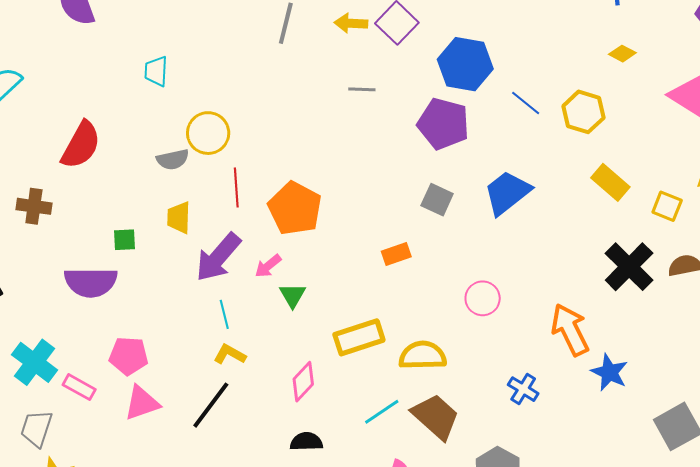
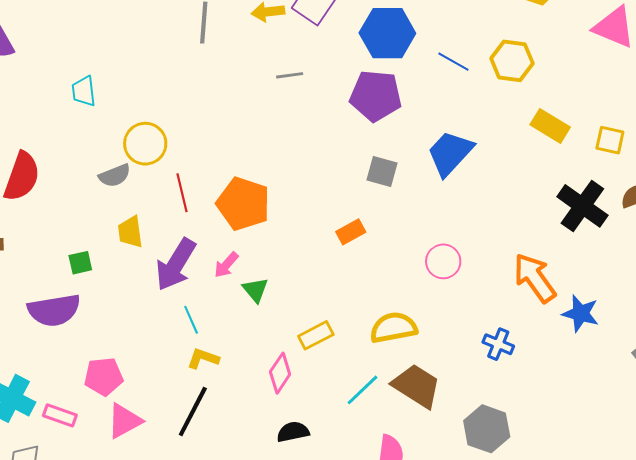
yellow rectangle: (359, 337) -> (316, 335), moved, size x0.7

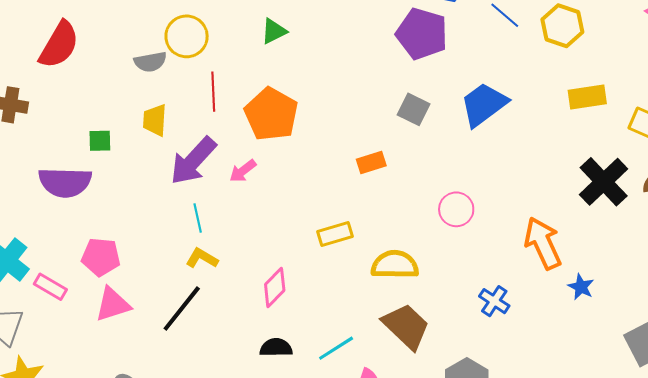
yellow rectangle: (550, 126) -> (587, 97), turned -51
green triangle: (255, 290) -> (274, 31), moved, turned 32
blue star: (581, 313) -> (581, 287), size x0.7
yellow rectangle: (316, 335) -> (335, 234), moved
cyan line: (363, 390) -> (336, 348), moved

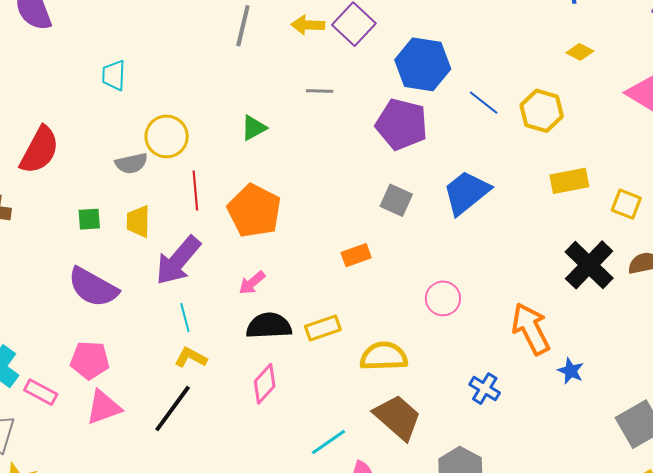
green square: (100, 141) -> (89, 219), moved
pink arrow: (243, 171) -> (252, 283), moved
purple semicircle: (65, 182) -> (93, 287), moved, turned 30
black semicircle: (276, 348) -> (269, 326), moved, size x1.4

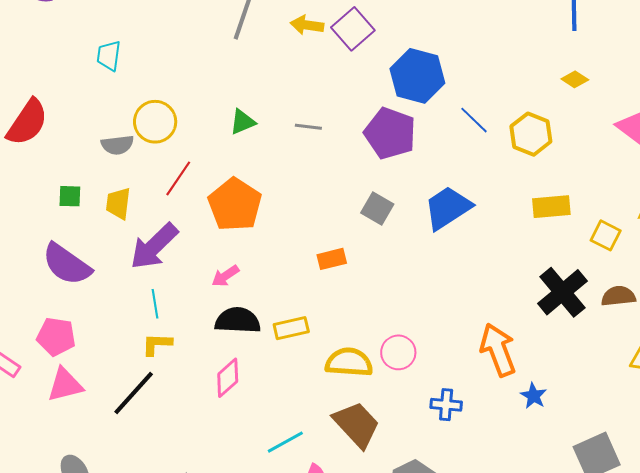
gray line: (320, 91) -> (308, 127), moved
red line: (195, 191) -> (178, 178), turned 33
pink circle: (443, 298) -> (398, 352), moved
yellow L-shape: (191, 358) -> (157, 344), turned -32
blue cross: (485, 389) -> (446, 405), turned -32

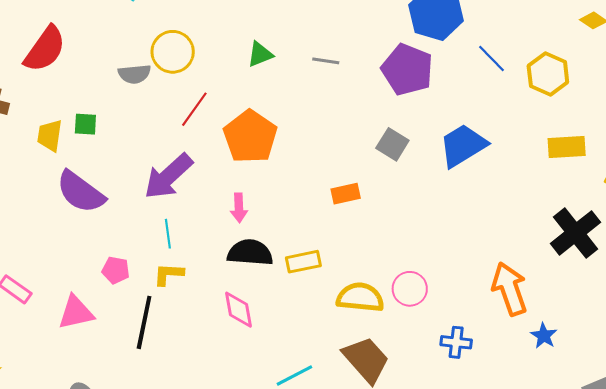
yellow trapezoid: (118, 203) -> (50, 135), moved
pink arrow: (225, 276) -> (239, 208), turned -60
pink pentagon: (56, 337) -> (116, 270), moved, size x0.7
pink diamond: (228, 378) -> (239, 310), turned -60
black line: (134, 393) -> (144, 322), turned -32

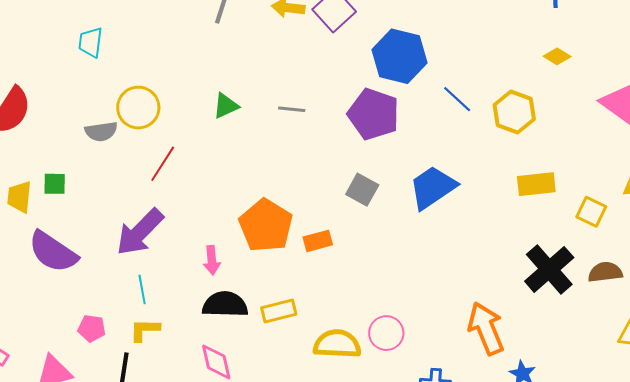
orange pentagon: (250, 137) -> (266, 226), moved

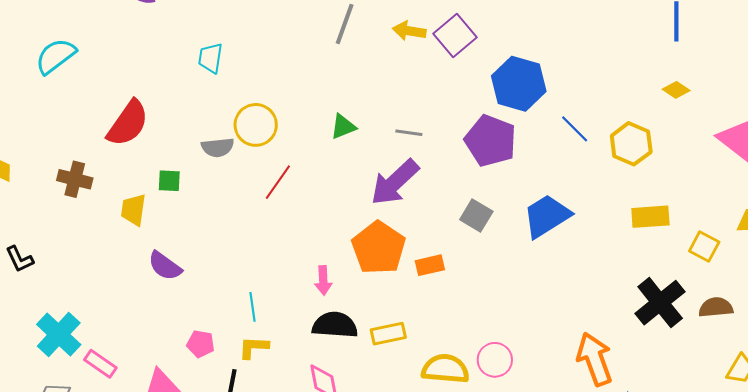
green square: (55, 184) -> (169, 181), moved
purple arrow: (140, 232) -> (395, 182), moved
purple semicircle: (53, 252) -> (165, 266), size x0.7

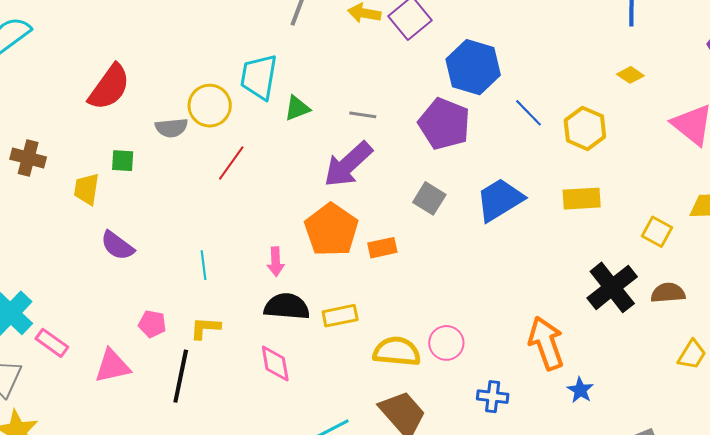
cyan trapezoid: (211, 58) -> (259, 77), moved, size x1.5
red semicircle: (128, 123) -> (109, 87), moved
yellow rectangle: (650, 217) -> (582, 199), moved
cyan line: (252, 307) -> (204, 265), moved

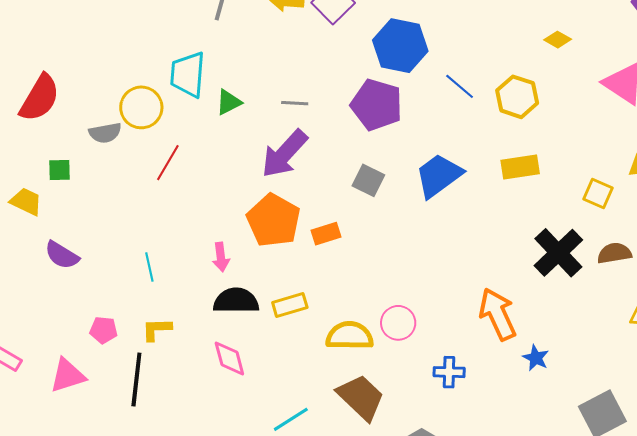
yellow trapezoid: (87, 189) -> (26, 202), turned 112

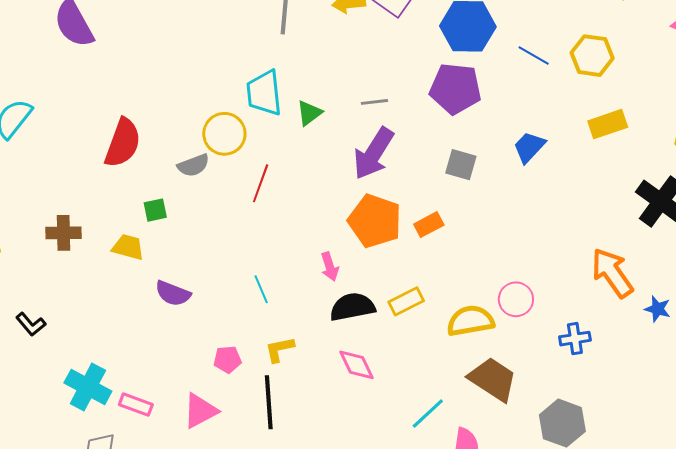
blue trapezoid: (439, 175) -> (529, 147), size x0.7

